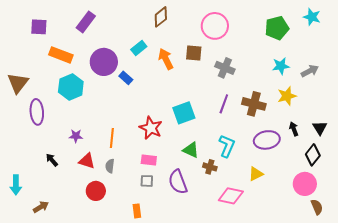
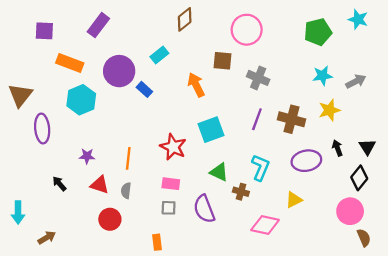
orange arrow: (166, 59) -> (196, 85), moved

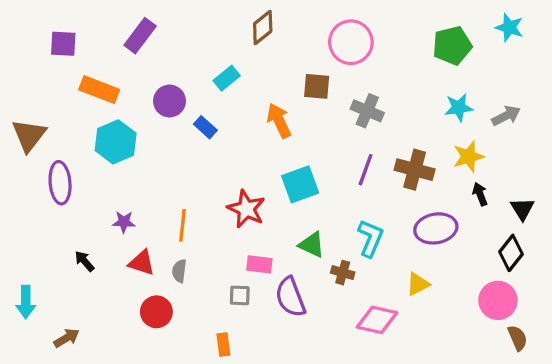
purple circle: (119, 71) -> (169, 101), size x0.7
black arrow: (337, 148) -> (480, 194), moved
pink rectangle: (171, 184) -> (259, 264), moved

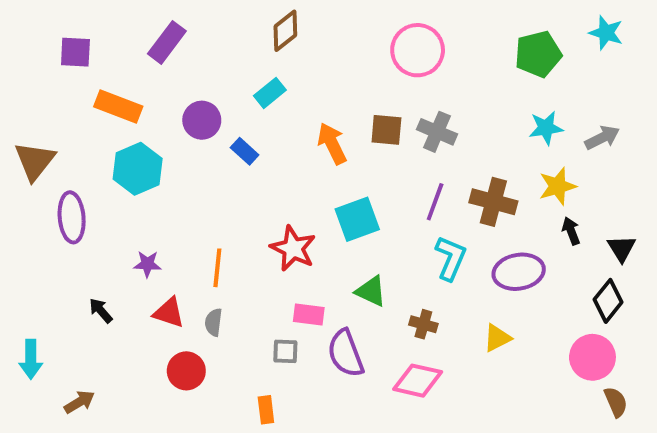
brown diamond: (263, 27) -> (285, 31), moved
brown square: (317, 86) -> (386, 130), moved
cyan L-shape: (370, 238) -> (451, 258), moved
brown cross: (343, 273) -> (423, 324), moved
pink diamond: (377, 320) -> (418, 381), moved

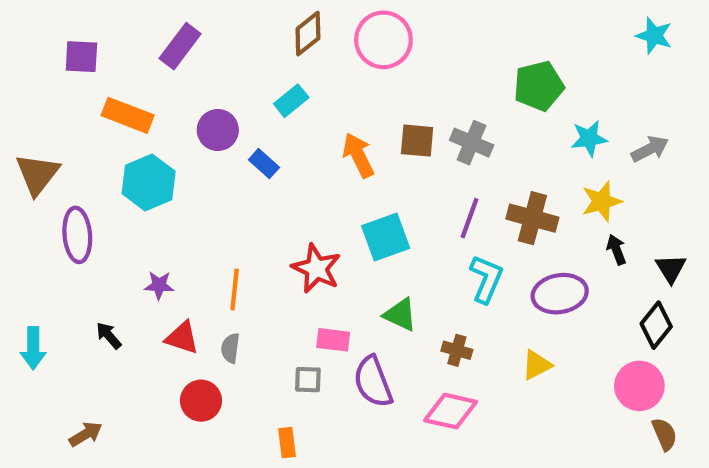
pink circle: (418, 50) -> (383, 40), moved
green pentagon: (538, 54) -> (539, 86), moved
cyan arrow: (31, 359) -> (33, 348), moved

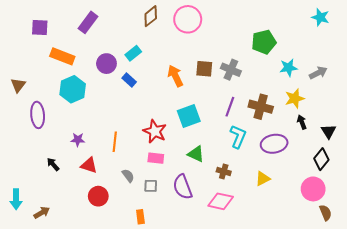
cyan rectangle: (291, 101) -> (133, 53), moved
brown triangle: (37, 174) -> (18, 85), size x0.7
pink rectangle: (333, 340) -> (156, 158), moved
cyan arrow: (33, 348) -> (16, 199), moved
gray semicircle: (230, 348) -> (128, 176), moved, turned 136

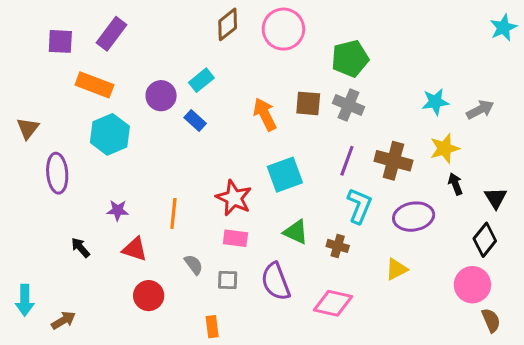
cyan star: (320, 17) -> (503, 28), moved, turned 30
purple rectangle: (88, 22) -> (111, 34), moved
green pentagon: (264, 42) -> (350, 59), moved
brown cross: (224, 171) -> (338, 246), moved

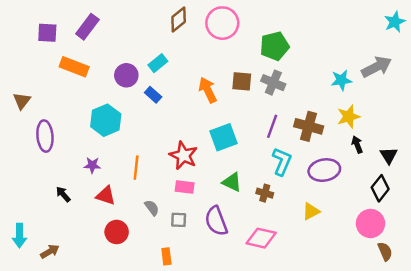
gray arrow: (480, 110) -> (377, 67), moved, size x1.4
cyan hexagon: (110, 134) -> (106, 120), moved

